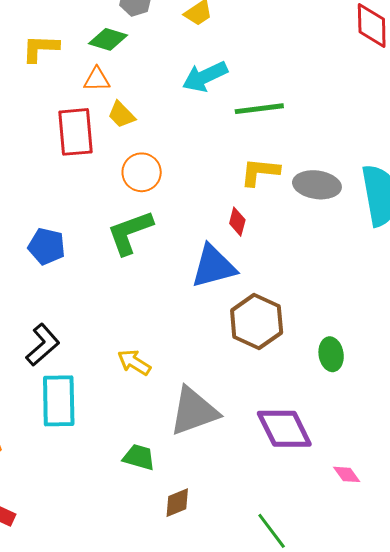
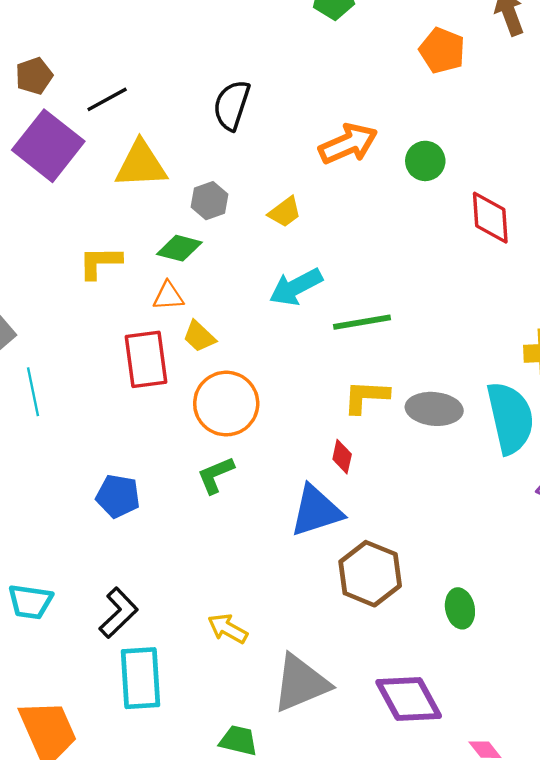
orange circle: (142, 172) -> (226, 404), size x1.4
green L-shape: (130, 232) -> (216, 475), size x0.7

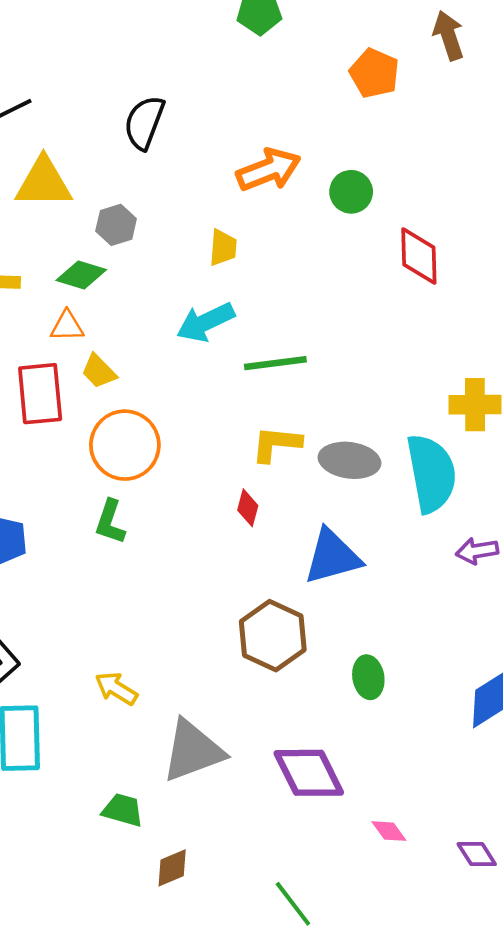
yellow trapezoid: (285, 212) -> (223, 248), moved, turned -51
green L-shape: (216, 475) -> (110, 522), turned -51
blue triangle: (316, 511) -> (332, 557), moved

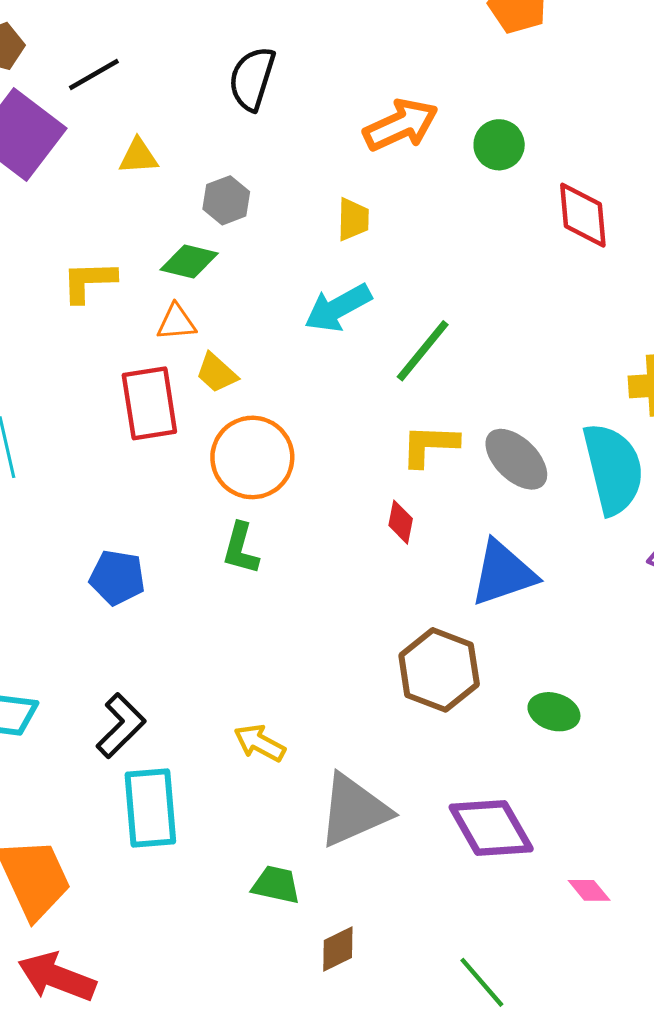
yellow triangle: (44, 183) -> (138, 156), size x0.6
green line: (275, 363) -> (423, 351), turned -40
gray ellipse: (349, 460) -> (516, 459), turned 40
green ellipse: (368, 677) -> (554, 712), turned -60

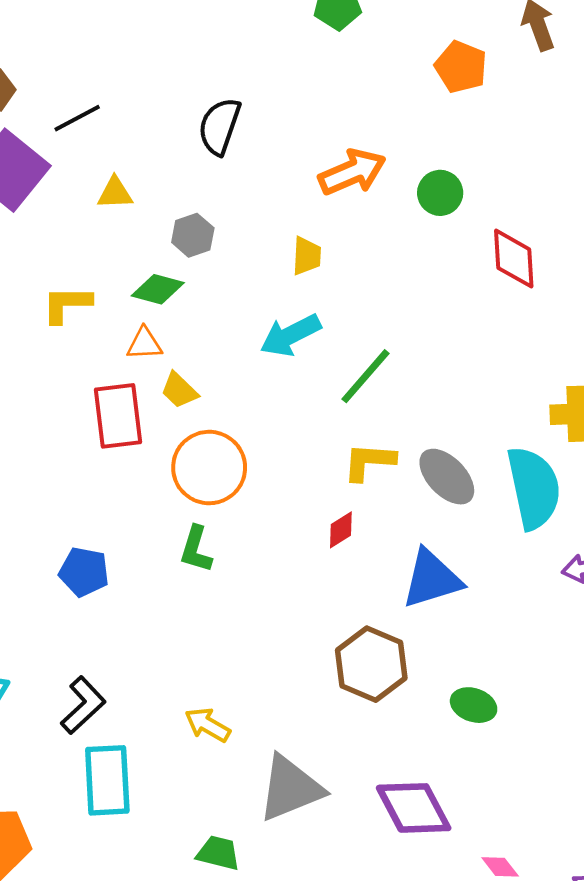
red diamond: (401, 522) -> (341, 530), turned 45

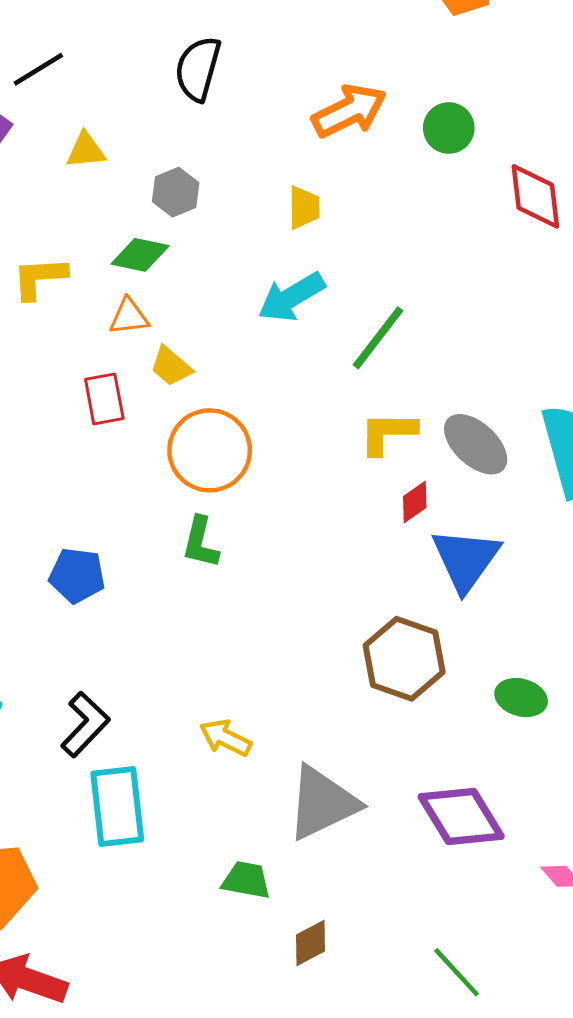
red rectangle: (118, 416) -> (104, 399), size x0.7
red diamond: (341, 530) -> (415, 502), moved
blue triangle: (432, 579) -> (466, 559), turned -34

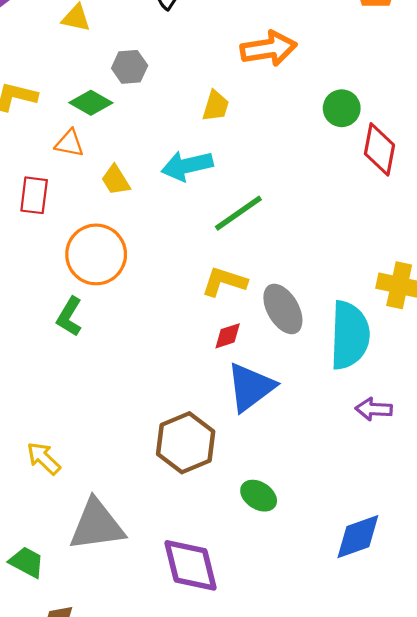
green circle: (449, 128) -> (342, 108), moved
yellow trapezoid: (171, 366) -> (116, 180), moved

